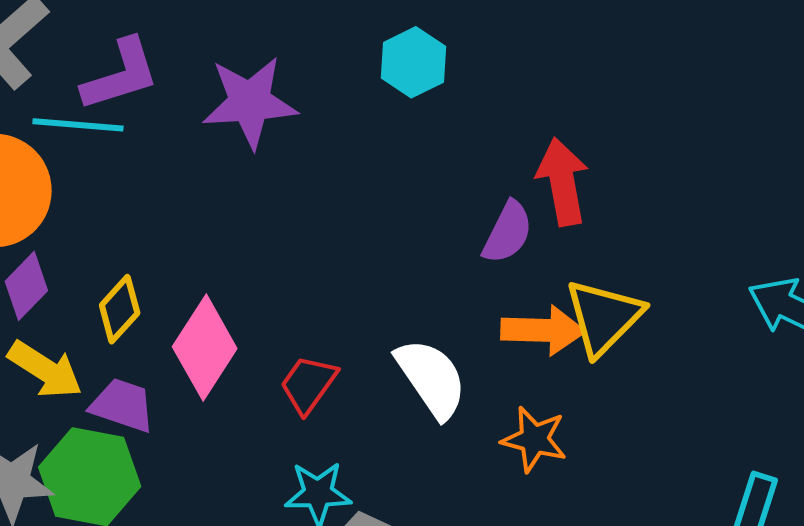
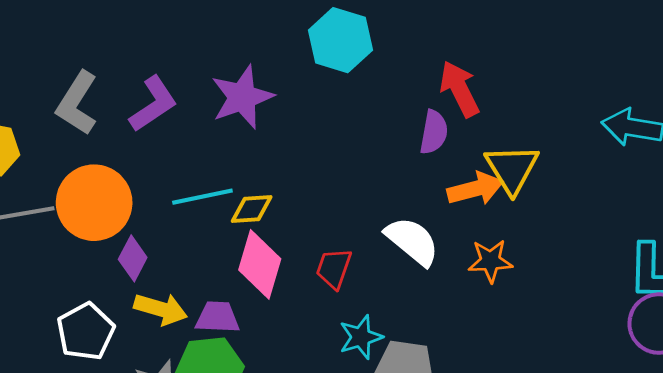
cyan hexagon: (413, 62) -> (340, 40), size x1.4
cyan line: (78, 125) -> (202, 197), moved
yellow diamond: (120, 309) -> (252, 209), moved, turned 60

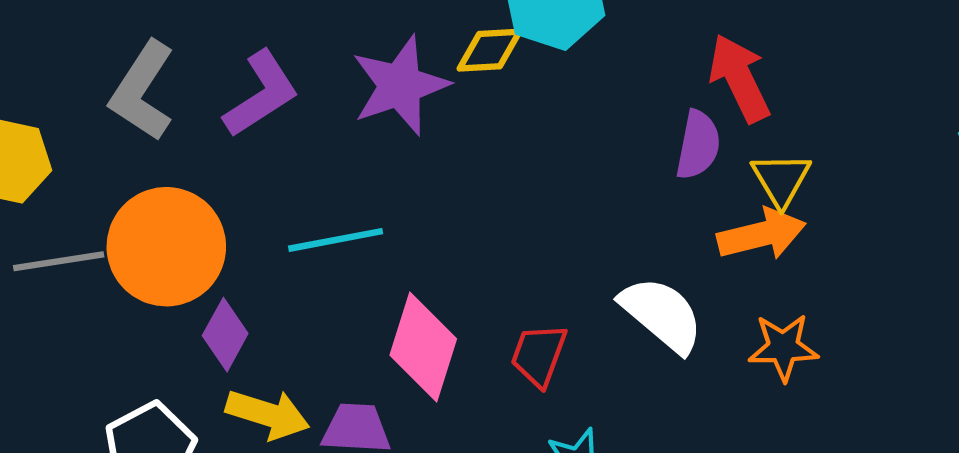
yellow triangle: (512, 169) -> (781, 180), moved, size x0.7
yellow diamond: (252, 209) -> (489, 50), moved

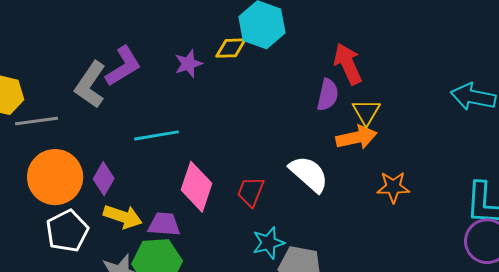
purple star: (400, 85) -> (188, 64), size x0.6
gray L-shape: (142, 91) -> (90, 85), moved
orange circle: (166, 247) -> (55, 177), moved
gray line: (59, 261) -> (37, 121), moved
orange star: (783, 347) -> (393, 187), moved

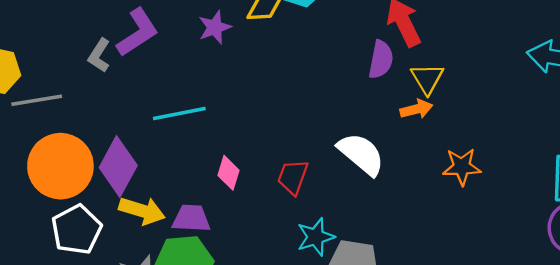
gray L-shape: (90, 85) -> (99, 55), size x0.6
orange arrow: (356, 137) -> (416, 109), size x0.7
purple diamond: (104, 179) -> (118, 166), size x1.5
pink diamond: (197, 187) -> (228, 173), size x0.6

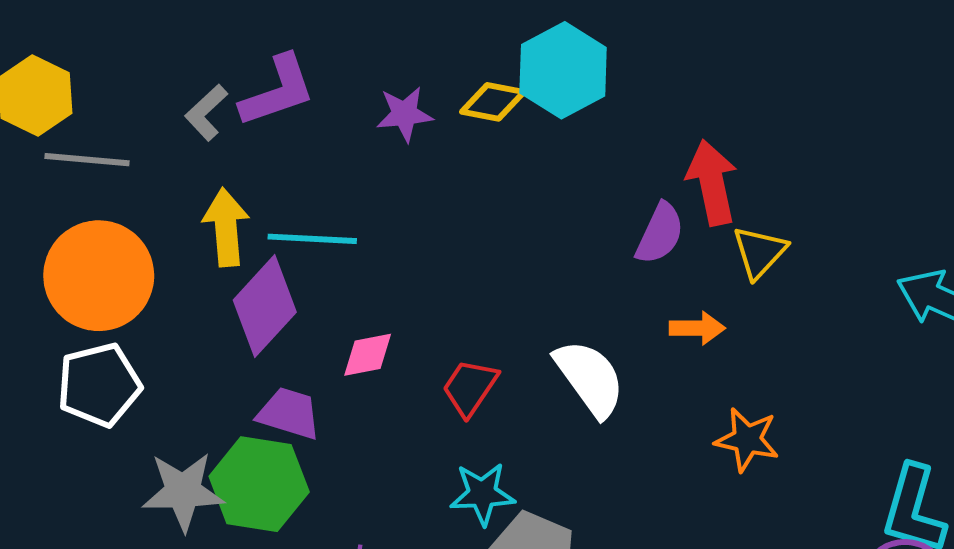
yellow triangle: (427, 79) -> (759, 252), moved
purple diamond: (118, 166) -> (265, 306), moved
pink diamond: (228, 173) -> (368, 355), turned 48
yellow arrow: (142, 211) -> (226, 227), moved, turned -126

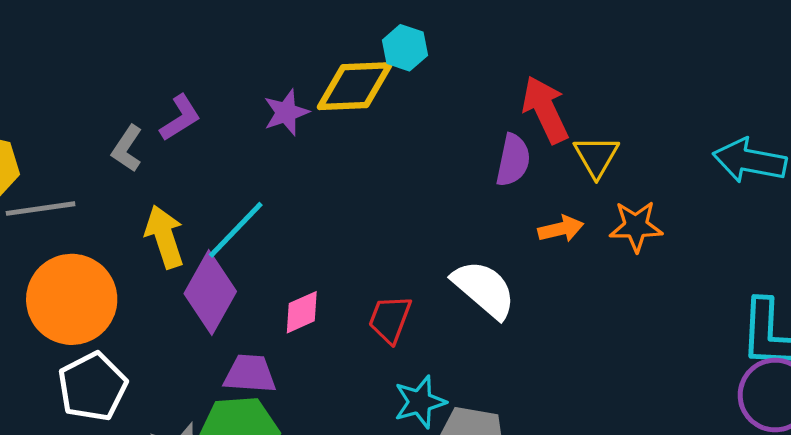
cyan hexagon: (563, 70) -> (405, 48), size x0.6
purple L-shape: (278, 91) -> (180, 118), size x0.7
yellow diamond: (493, 102) -> (355, 86), size x1.5
cyan line: (312, 239) -> (236, 230), turned -36
orange star: (747, 440) -> (636, 226), moved

